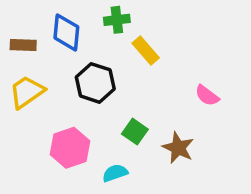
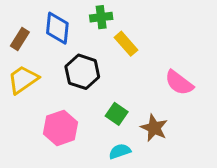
brown rectangle: (23, 45) -> (20, 39), turned -60
pink semicircle: (207, 96) -> (179, 83), size x1.4
cyan semicircle: (115, 173) -> (120, 151), moved

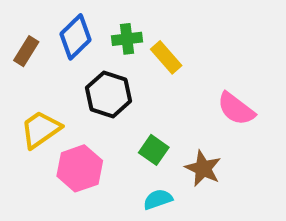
green cross: (101, 17) -> (127, 39), moved
blue diamond: (57, 28) -> (76, 37), turned 40
yellow trapezoid: (23, 80) -> (41, 129), moved

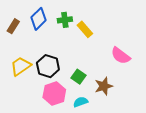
black hexagon: (108, 94) -> (48, 66), moved
pink hexagon: (80, 168) -> (54, 93), moved
brown star: (203, 168) -> (104, 86), turned 30

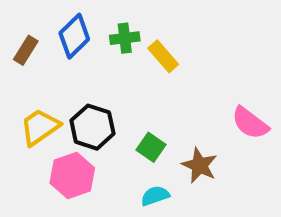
pink semicircle: (121, 56) -> (250, 123), moved
brown star: (104, 86) -> (200, 165), turned -30
pink hexagon: (54, 93) -> (72, 176), moved

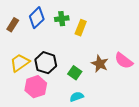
yellow rectangle: (163, 56) -> (81, 28), turned 63
brown star: (200, 165) -> (100, 64), moved

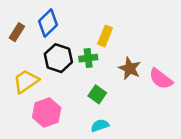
green cross: (62, 19) -> (88, 58), moved
black hexagon: (46, 63) -> (58, 58), moved
brown star: (100, 64) -> (130, 68), moved

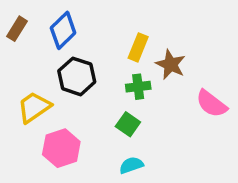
brown rectangle: (17, 32) -> (17, 29), moved
green cross: (88, 58) -> (138, 87), moved
brown star: (130, 68) -> (171, 64), moved

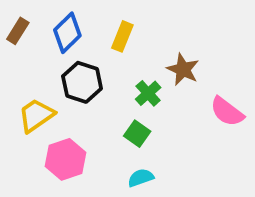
yellow rectangle: (138, 47) -> (122, 36), moved
green cross: (138, 87) -> (148, 93), turned -35

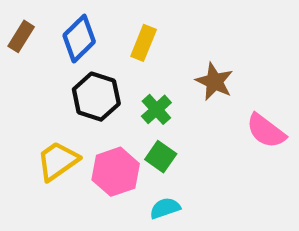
green cross: (148, 93) -> (156, 109), moved
yellow trapezoid: (36, 115) -> (58, 161), moved
pink hexagon: (66, 159) -> (116, 172), moved

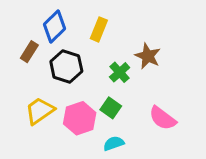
brown rectangle: (21, 36) -> (29, 52), moved
green cross: (156, 109) -> (120, 72), moved
pink semicircle: (266, 131) -> (163, 118), moved

